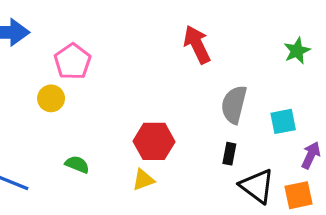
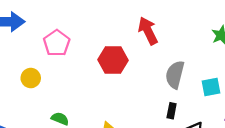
yellow circle: (51, 98) -> (31, 78), moved
red hexagon: (154, 141) -> (113, 60), moved

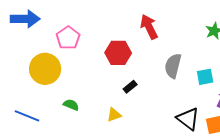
yellow circle: (31, 78) -> (45, 69), size x1.8
black rectangle: (172, 111) -> (130, 87), moved, turned 40

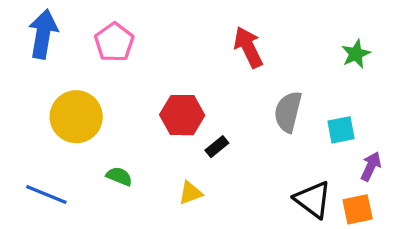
blue arrow: (25, 19) -> (43, 34), turned -80
pink pentagon: (68, 38) -> (114, 42), moved
red hexagon: (118, 53) -> (182, 115), moved

